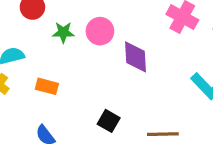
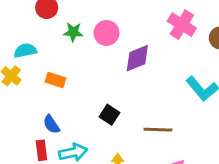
purple diamond: (136, 57) -> (137, 58), turned 68

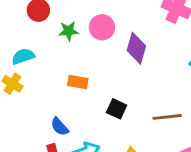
purple diamond: (137, 58) -> (136, 48), turned -44
orange rectangle: (56, 80) -> (78, 82), moved

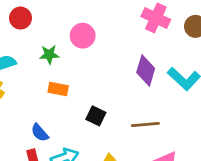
green star: (69, 31) -> (49, 55), moved
purple diamond: (136, 48) -> (146, 70), moved

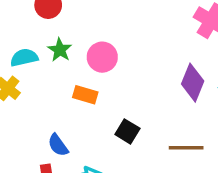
pink circle: (83, 36) -> (102, 57), moved
green star: (49, 55) -> (60, 50), moved, turned 30

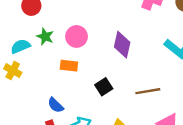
purple diamond: (193, 83) -> (122, 45), moved
black square: (127, 131) -> (104, 87), turned 36

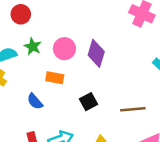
purple diamond: (122, 45) -> (96, 53), moved
blue semicircle: (56, 105) -> (35, 101), moved

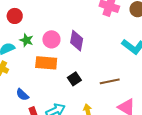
orange rectangle: (55, 78) -> (46, 63), size x1.5
blue semicircle: (35, 101) -> (22, 95), moved

